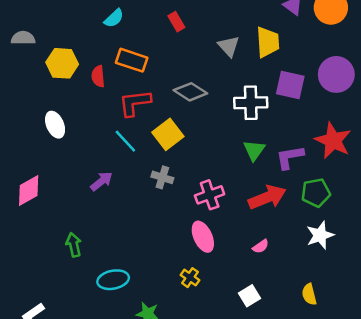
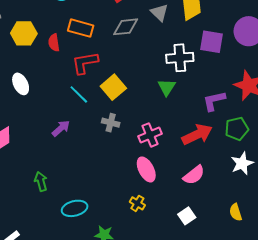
gray diamond: (190, 92) -> (126, 27), moved, turned -36
green triangle: (254, 150) -> (167, 87), moved
pink semicircle: (261, 246) -> (194, 175), size x1.6

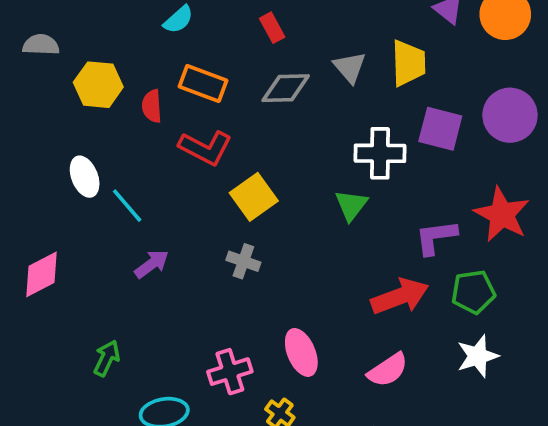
red L-shape: (85, 63) -> (205, 148), turned -148
cyan line: (79, 94) -> (127, 206), moved
pink cross: (150, 135) -> (230, 372), moved
green arrow: (41, 181) -> (107, 358), turned 36

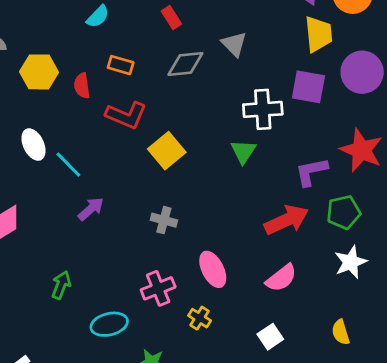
yellow trapezoid: (408, 63) -> (318, 34), moved
orange rectangle: (203, 84) -> (121, 65), size x0.7
gray cross: (243, 261) -> (164, 220), moved

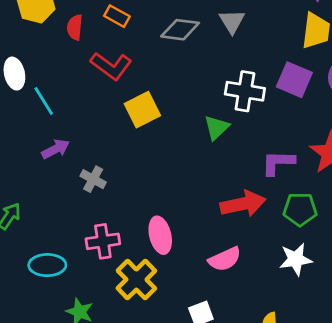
gray cross: (164, 220) -> (93, 179), moved
yellow cross: (200, 318) -> (136, 280), size x1.8

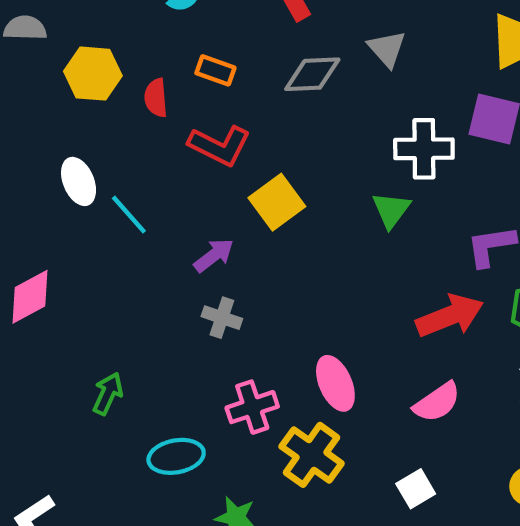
purple arrow: (56, 149) -> (214, 255), moved

